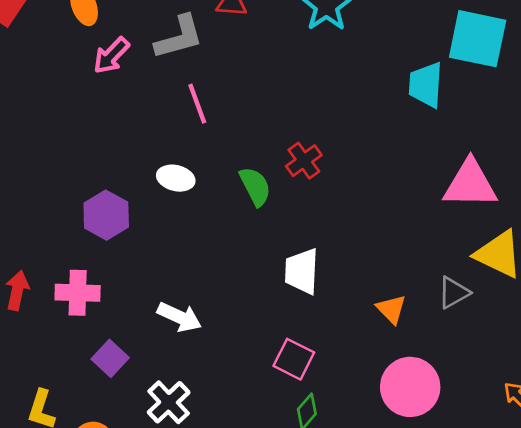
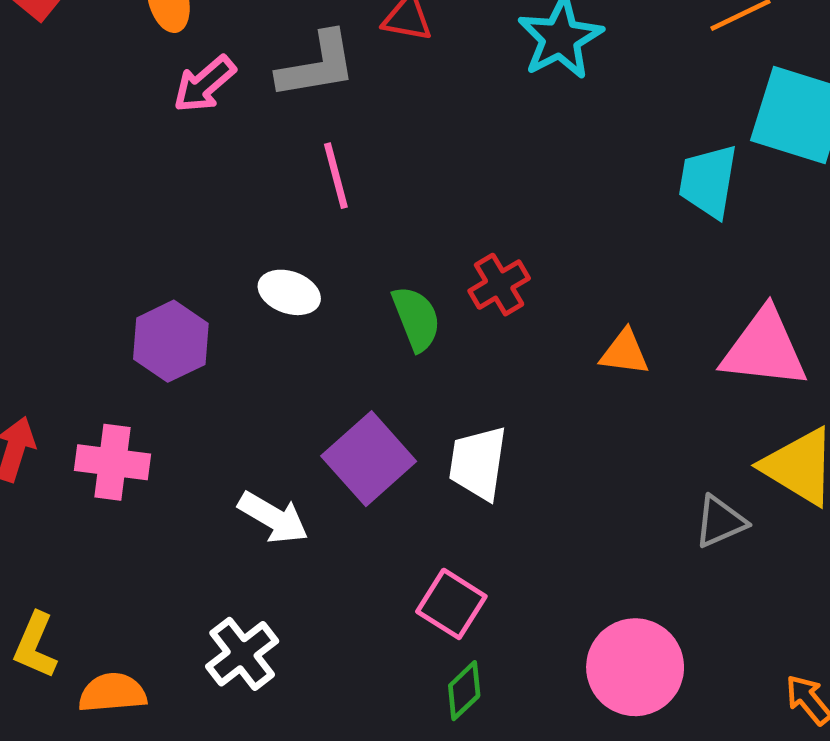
orange triangle: (391, 309) -> (624, 352), moved, turned -44
purple square: (110, 358) -> (369, 459), moved, size x1.5

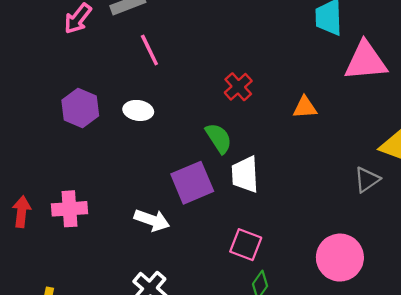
green semicircle: (416, 318) -> (219, 138), moved
purple hexagon: (171, 341) -> (80, 108), moved
pink triangle: (764, 349) -> (366, 61), moved
purple square: (369, 459) -> (192, 183), turned 30

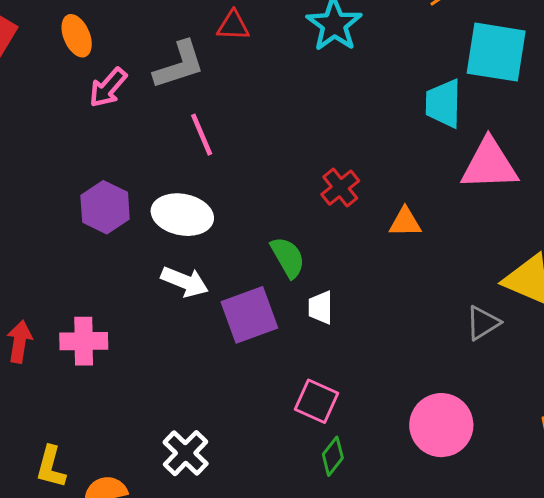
red cross: (238, 87) -> (340, 188), moved
white ellipse: (138, 110) -> (182, 215), size x1.5
white trapezoid: (245, 174) -> (321, 307), size x0.7
white arrow: (152, 220) -> (185, 282), moved

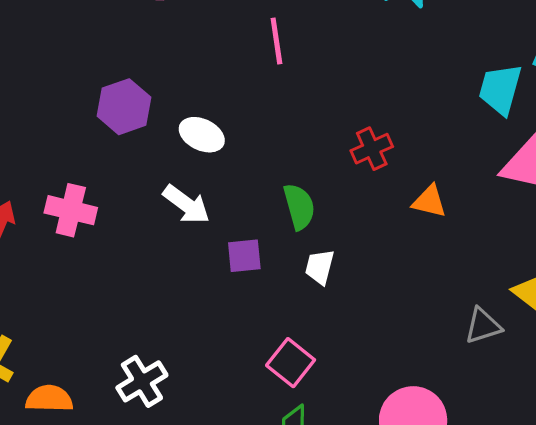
pink line: (202, 135) -> (276, 41), moved
white ellipse: (182, 215) -> (202, 135), size x0.7
purple square: (249, 315) -> (244, 256), size x0.6
pink cross: (84, 341) -> (71, 210), moved

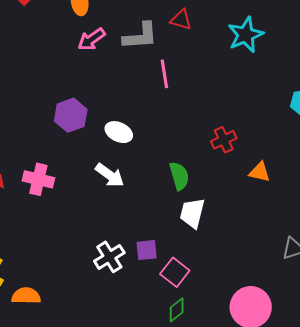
purple square: (244, 256) -> (147, 250), moved
white trapezoid: (320, 267) -> (192, 213), size x1.4
white cross: (142, 381) -> (109, 257), moved

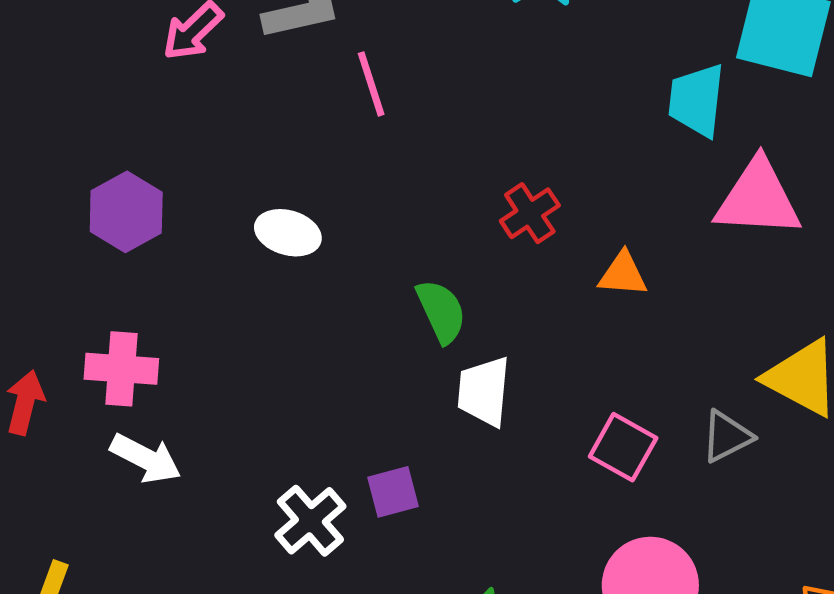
purple hexagon: (71, 115) -> (126, 212), moved
white arrow: (110, 175) -> (146, 458), moved
pink square: (175, 272) -> (623, 447), moved

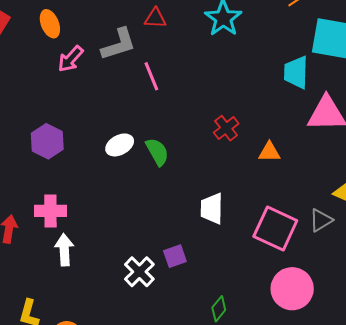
white ellipse: (288, 233) -> (120, 145), turned -40
green semicircle: (441, 311) -> (157, 152), moved
pink square: (623, 447) -> (275, 229), size x1.5
white arrow: (146, 458) -> (64, 250), turned -116

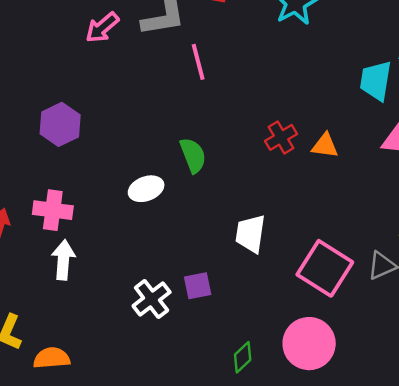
white ellipse: (120, 145) -> (146, 189), moved
orange triangle: (269, 152) -> (325, 146), moved
pink circle: (292, 289) -> (309, 344), moved

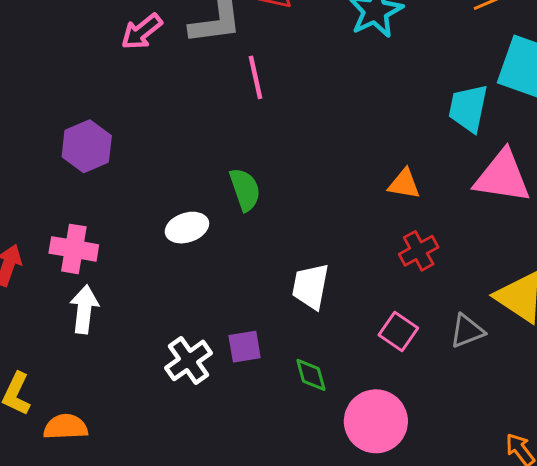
red cross: (281, 137) -> (419, 251), moved
pink square: (325, 268) -> (398, 332), size x0.6
green diamond: (243, 357) -> (311, 375), moved, turned -64

